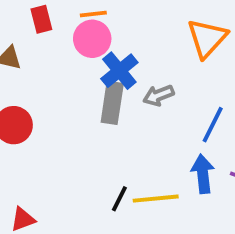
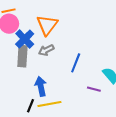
orange triangle: (207, 38) -> (47, 25), moved
blue arrow: (203, 174) -> (41, 86), moved

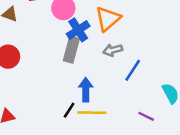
gray arrow: (46, 50) -> (113, 50), moved
purple line: (94, 89) -> (146, 116), moved

